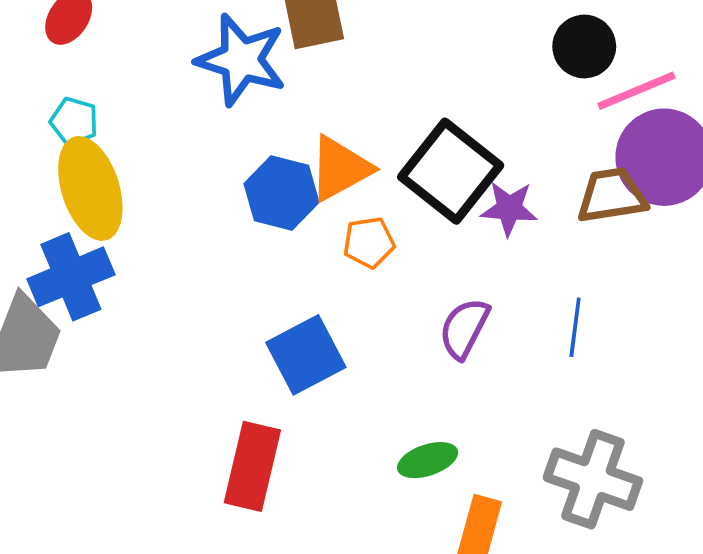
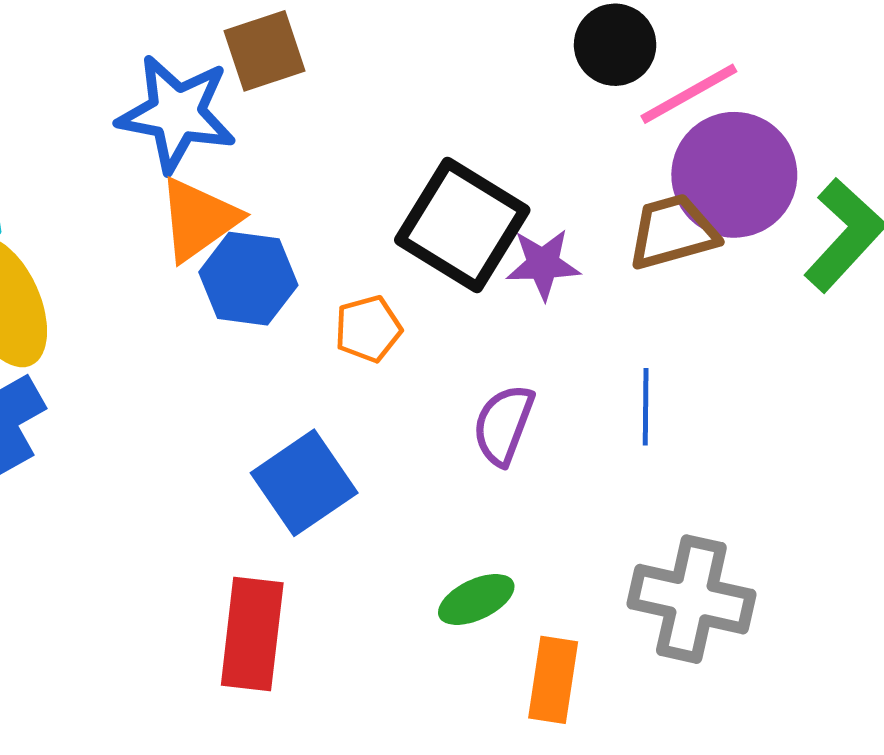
orange triangle: (340, 168) -> (199, 219), moved

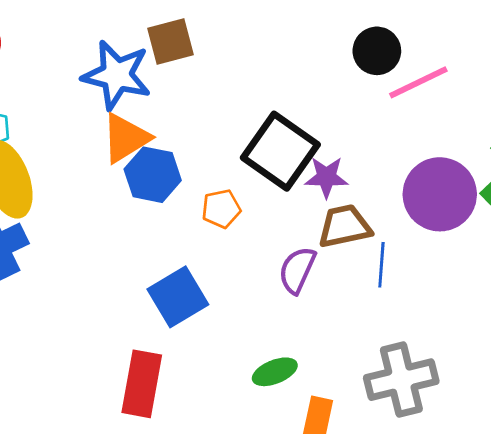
purple circle: (734, 175) -> (440, 194), moved
brown trapezoid: (673, 232) -> (344, 226), moved
gray cross: (691, 599) -> (401, 380), turned -30

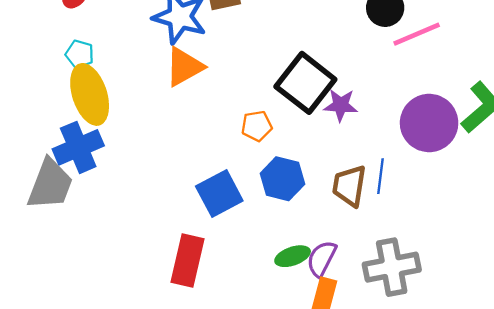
blue hexagon: (153, 175) -> (282, 179), moved
brown trapezoid: (344, 226) -> (349, 186), moved, turned -72
purple semicircle: (297, 270) -> (322, 259), moved

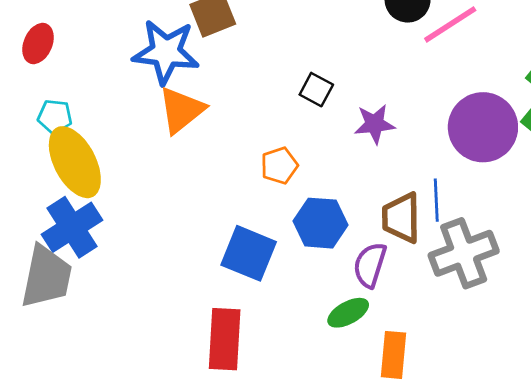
black square: (305, 83) -> (316, 90), moved, size x0.5
blue square: (219, 194) -> (249, 253), turned -30
purple semicircle: (322, 259) -> (370, 265), moved
gray cross: (392, 267) -> (464, 253), moved

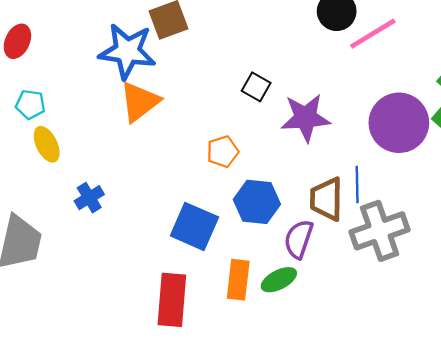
purple star: (375, 124) -> (306, 118), size x1.4
yellow ellipse: (75, 162) -> (47, 144), size x0.6
blue cross: (72, 227) -> (89, 198), moved, size x0.6
orange rectangle: (394, 355) -> (238, 280), moved

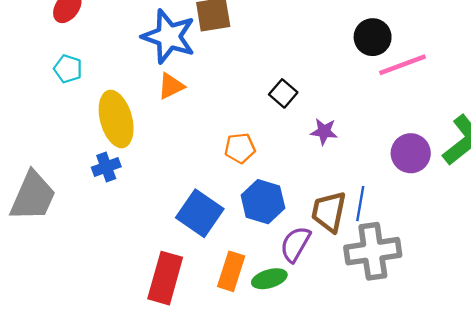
orange triangle: (140, 102) -> (171, 86), size x0.7
purple star: (306, 118) -> (324, 131), size x0.6
purple circle: (399, 123) -> (411, 153), size x0.7
yellow ellipse: (47, 144) -> (116, 119), moved, size x1.6

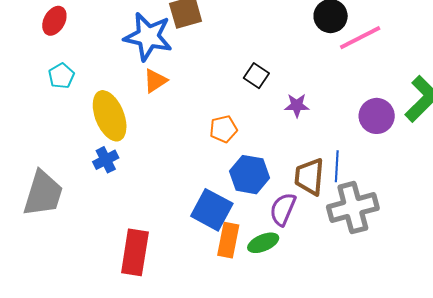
cyan pentagon: (68, 69) -> (61, 76), turned 30
blue square: (200, 213) -> (212, 210), moved
red rectangle: (165, 278) -> (135, 252), moved

